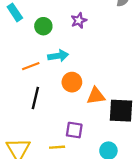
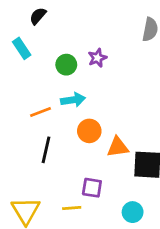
green circle: (43, 26) -> (66, 65), moved

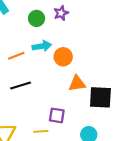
orange circle: (89, 131) -> (63, 57), moved
black line: (46, 150) -> (21, 86), turned 60

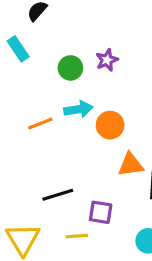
black line: (21, 86) -> (58, 195), moved

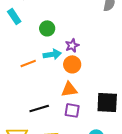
purple star: (107, 60) -> (72, 45), moved
orange triangle: (131, 165) -> (69, 89), moved
purple square: (101, 212) -> (72, 110), moved

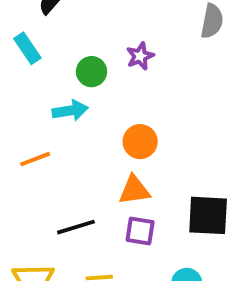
purple star: (72, 45) -> (140, 56), moved
cyan arrow: (52, 54) -> (70, 110), moved
orange line: (28, 63) -> (35, 159), moved

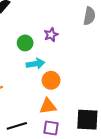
cyan arrow: (70, 110) -> (35, 64), moved

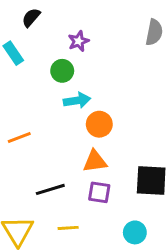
purple star: (51, 35) -> (79, 41), moved

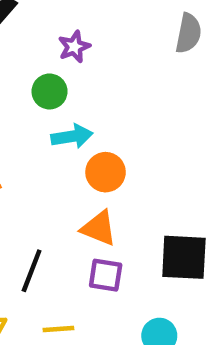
orange triangle: (95, 161) -> (99, 228), turned 30
black line: (50, 189) -> (32, 271), turned -52

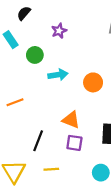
green circle: (50, 91) -> (35, 55), moved
orange circle: (106, 172) -> (93, 82), moved

